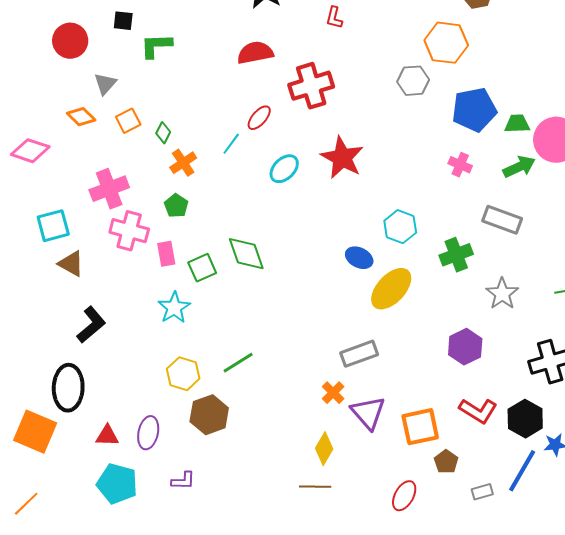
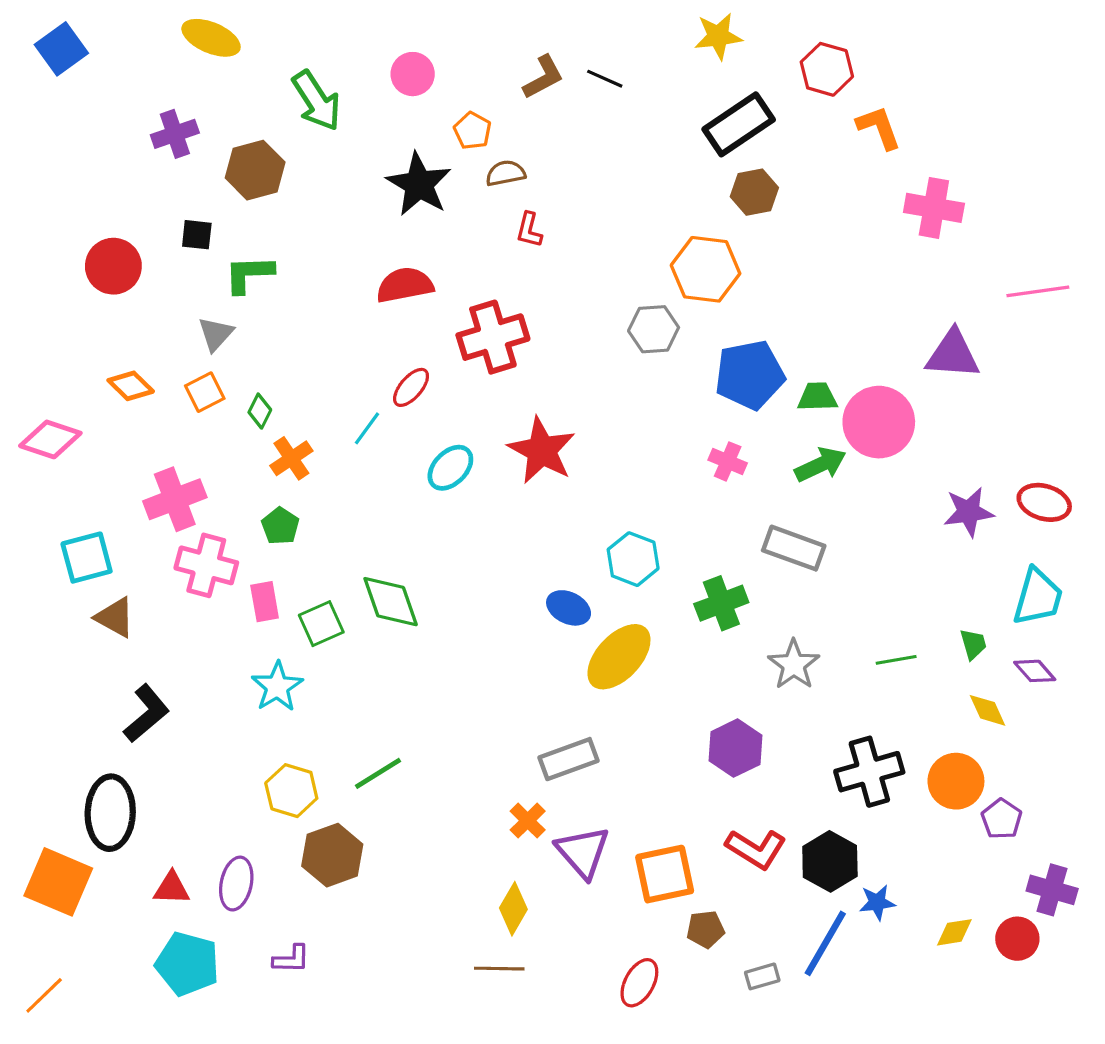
gray triangle: (105, 84) -> (216, 334), moved
brown pentagon: (446, 462) -> (706, 929), turned 30

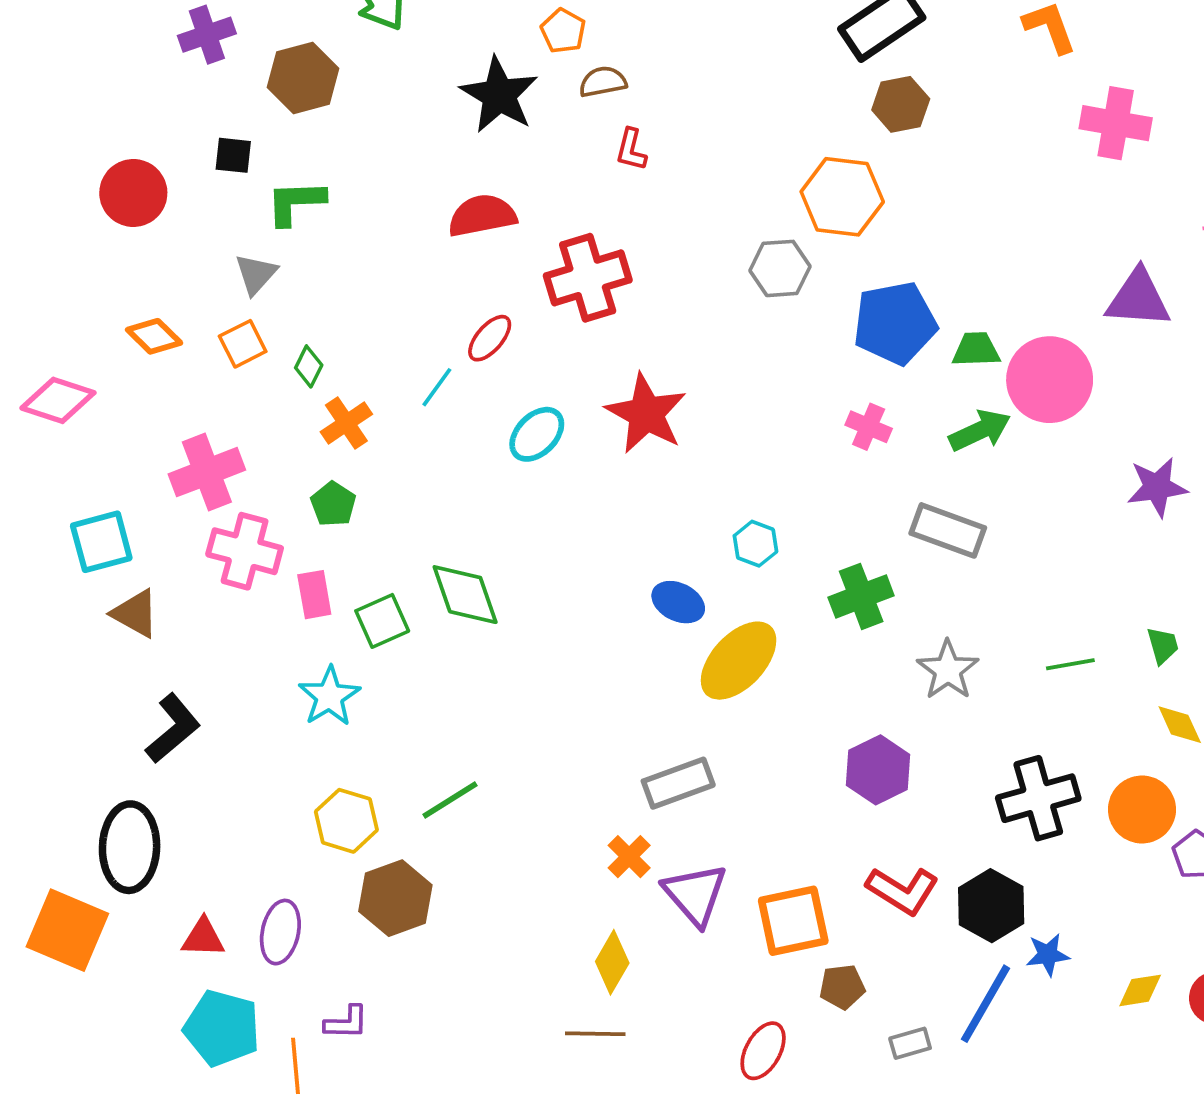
cyan hexagon: (633, 559) -> (755, 544), size x0.7
orange line: (44, 995) -> (295, 1066), moved, turned -51

